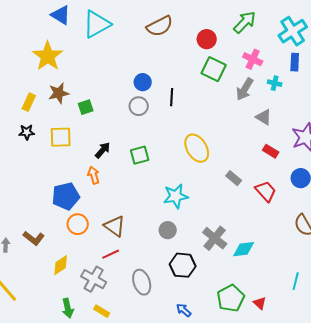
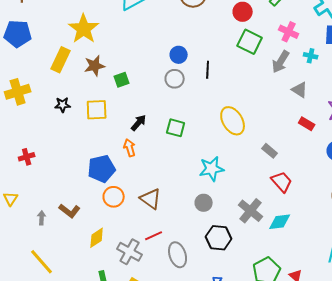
yellow rectangle: (29, 102) -> (61, 60), moved, size x1.4
green square: (140, 155) -> (176, 128), turned 30
red trapezoid: (266, 191) -> (282, 182), moved
red line: (111, 254) -> (154, 236), moved

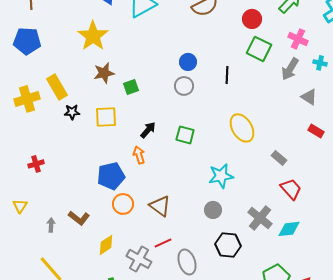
yellow rectangle: (61, 60) -> (57, 87), moved, turned -55
black line: (208, 70) -> (227, 75), moved

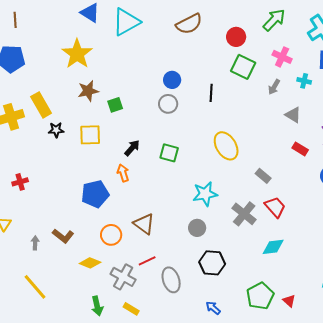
gray arrow: (290, 69) -> (274, 87), size x0.7
orange circle: (123, 204) -> (111, 235), moved
gray cross: (260, 218) -> (244, 214), moved
yellow diamond: (106, 245) -> (90, 263), turned 55

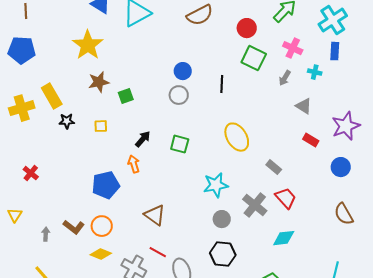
yellow square: (90, 135) -> (101, 126), size x0.6
red cross: (20, 182) -> (31, 173), turned -35
gray circle: (197, 228) -> (222, 219), moved
orange circle: (111, 235) -> (102, 226), moved
red line: (147, 261) -> (158, 252), turned 54

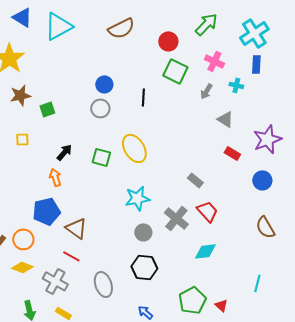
yellow ellipse: (237, 137) -> (134, 148), moved
blue pentagon: (106, 185) -> (46, 211), moved
red line: (158, 252) -> (71, 256), moved

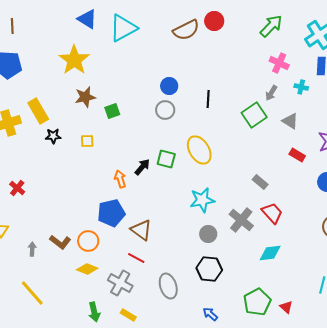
red circle: (168, 41) -> (214, 21), moved
green square: (175, 71) -> (254, 115), moved, turned 30
black arrow: (64, 152) -> (142, 167), moved

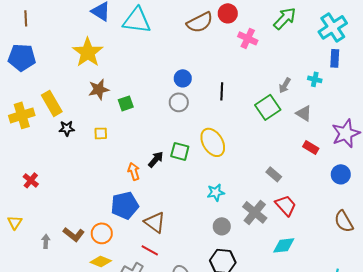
cyan triangle: (123, 28) -> (137, 20), turned 36
pink cross: (279, 63) -> (248, 38), moved
cyan star: (202, 200) -> (216, 192), size x0.7

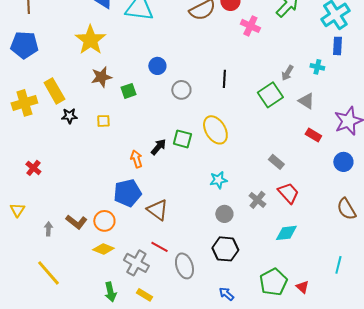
blue circle: (183, 78) -> (157, 66), moved
gray cross: (255, 212) -> (257, 200), size x0.7
red line: (150, 250) -> (159, 247), moved

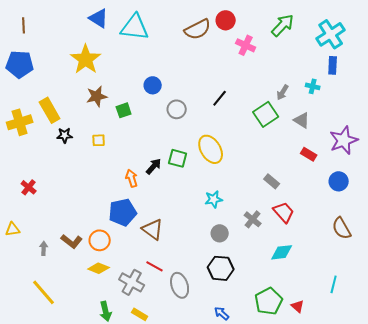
black line: (224, 79) -> (220, 98), turned 36
yellow triangle: (17, 210) -> (13, 229), turned 49

